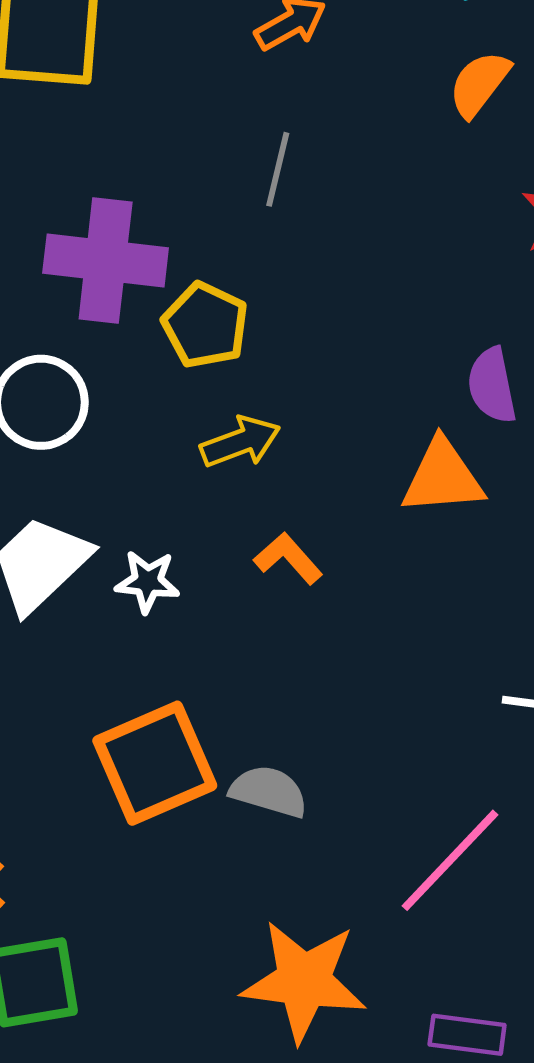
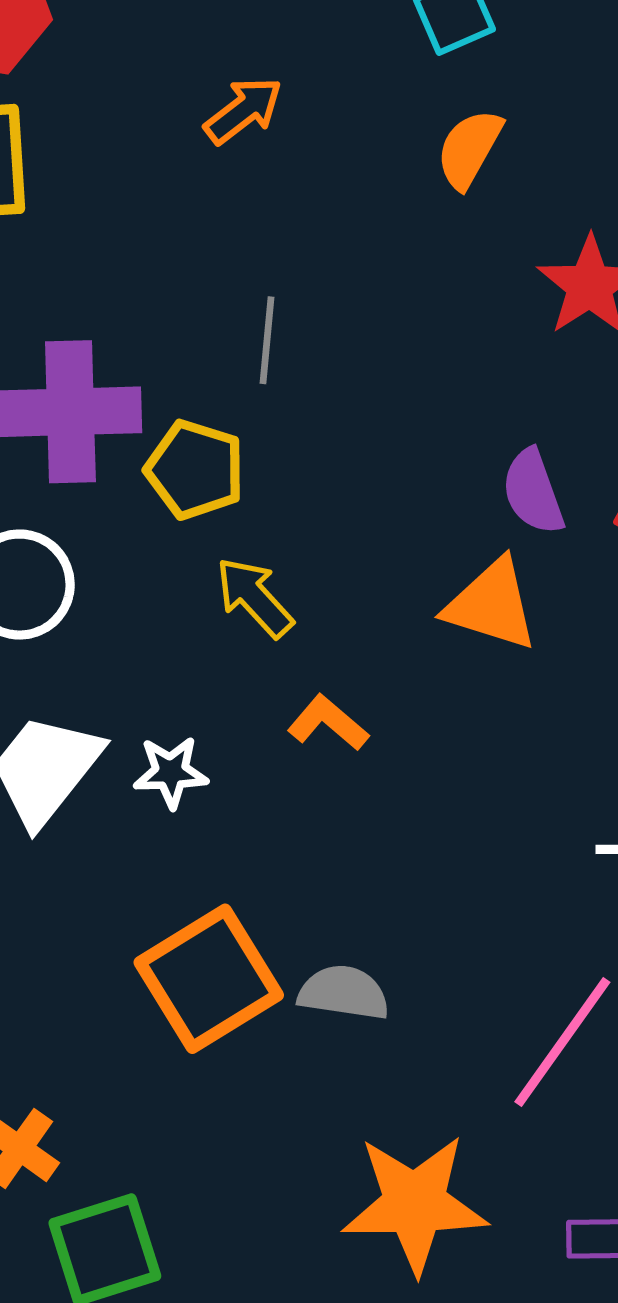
gray line: (278, 169) -> (267, 340), moved
yellow arrow: (240, 442) -> (254, 597), turned -104
orange triangle: (443, 477) -> (491, 605), turned 30

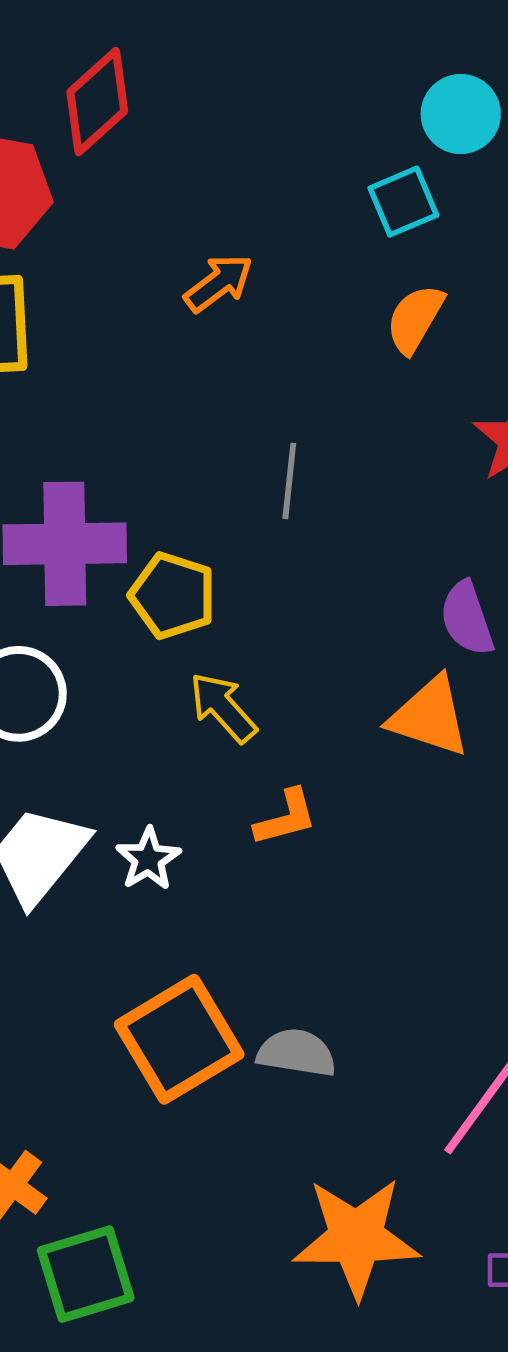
gray line: (267, 340) -> (289, 481), moved
orange L-shape: (328, 723) -> (286, 818), turned 124
white star: (171, 772) -> (148, 859), turned -30

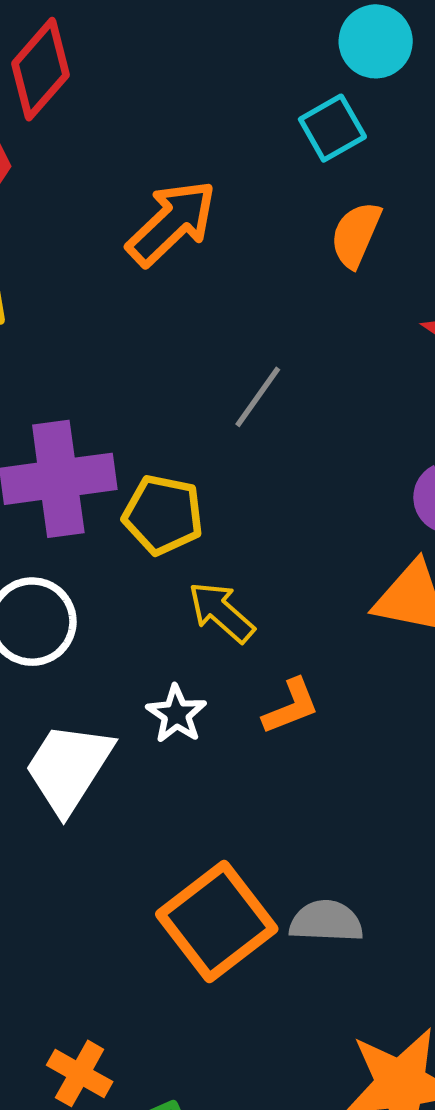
orange arrow: (219, 283) -> (172, 223), size x1.5
gray line: (289, 481) -> (258, 397), turned 36
white star: (148, 859) -> (176, 714), moved

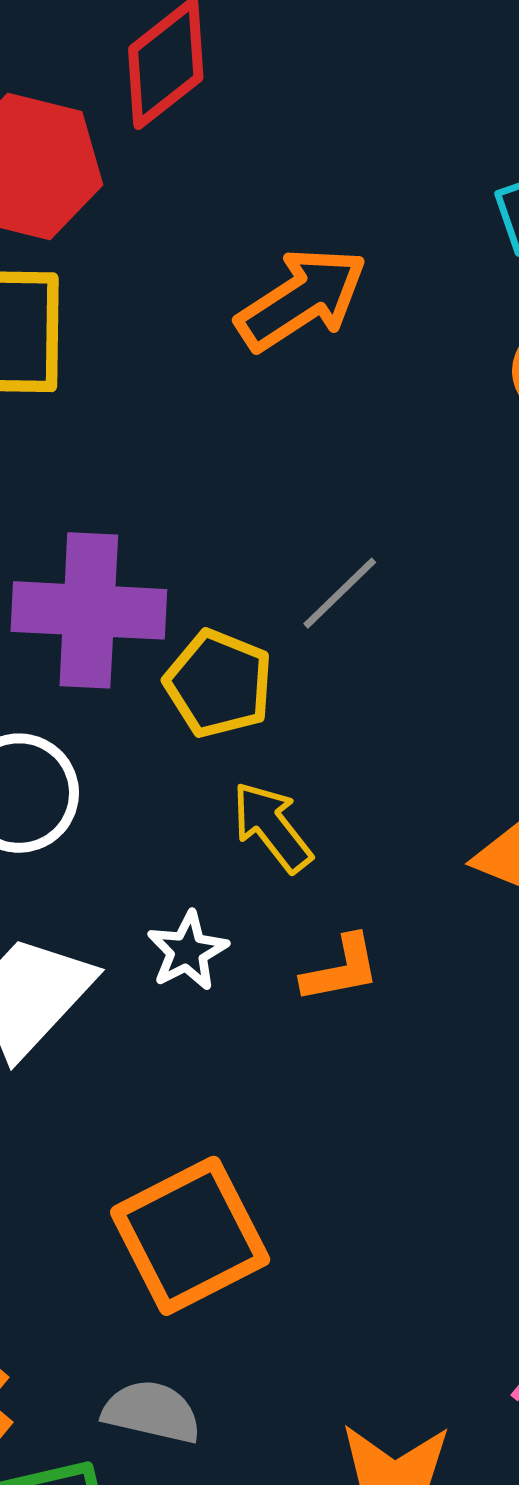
gray line: (258, 397) -> (340, 593), moved
gray semicircle: (326, 921) -> (152, 1412), moved

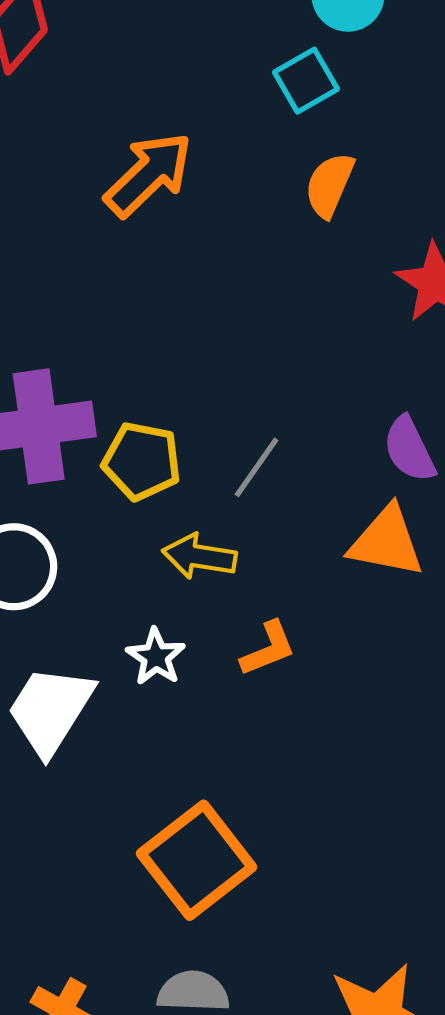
gray line: (340, 593) -> (257, 467), moved
yellow arrow: (272, 827) -> (199, 556), turned -32

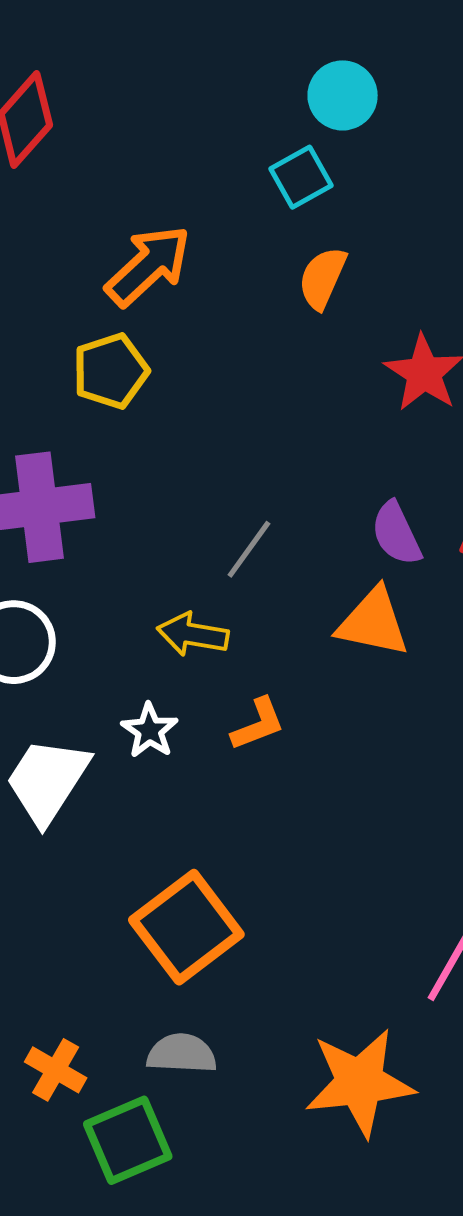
yellow pentagon: (142, 461) -> (111, 371), moved, turned -30

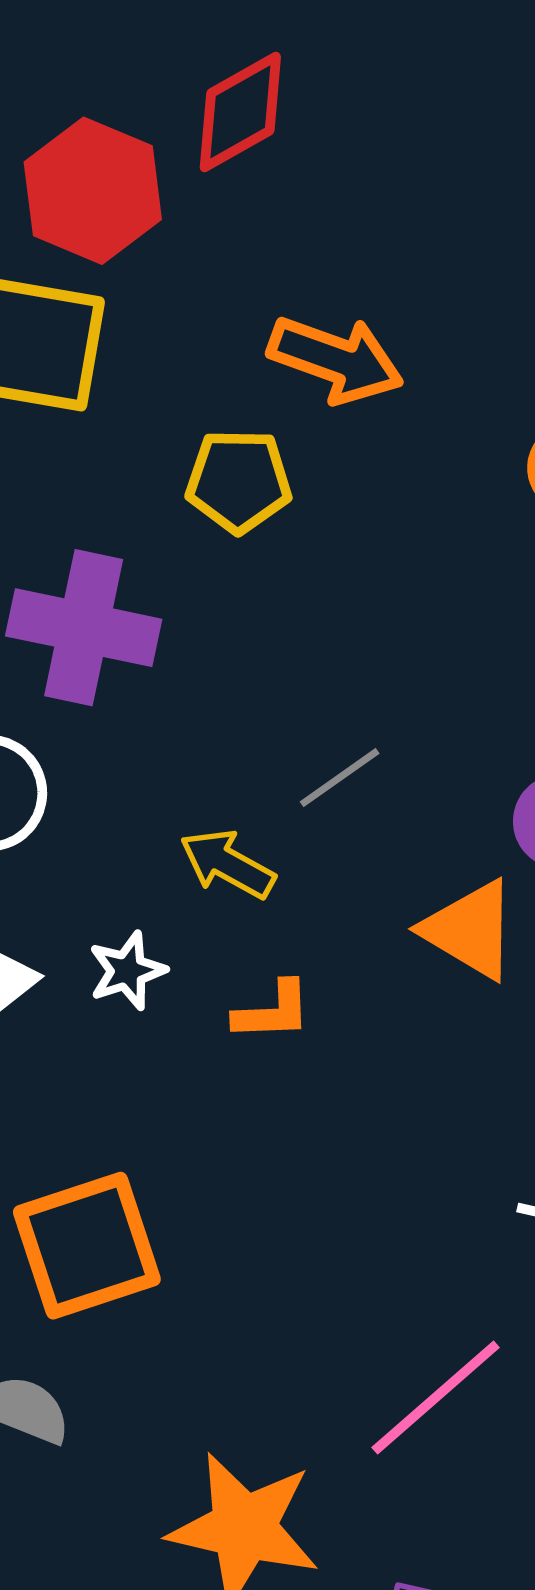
orange arrow: (148, 266) -> (336, 360), turned 44

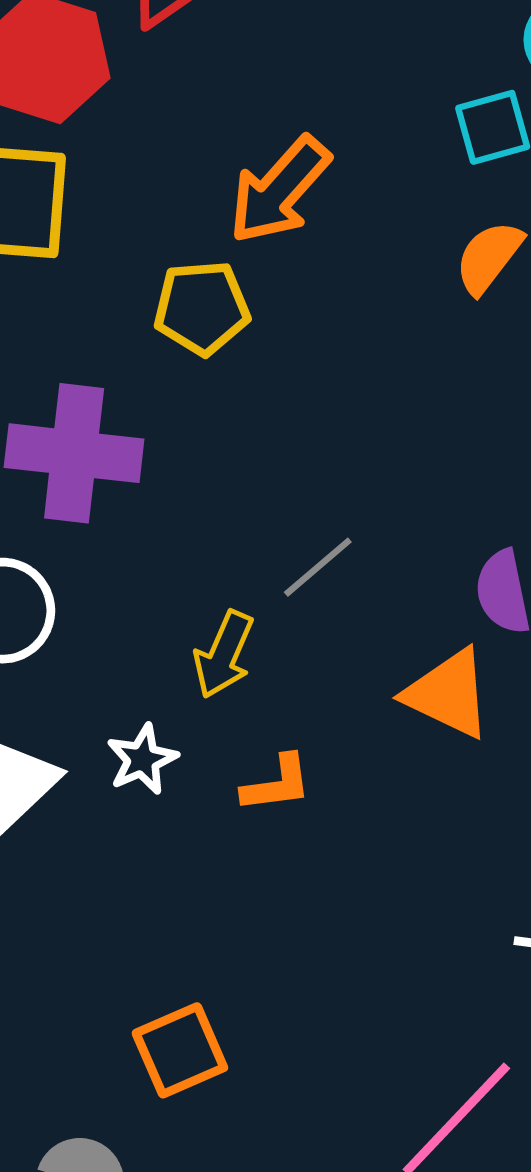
orange arrow: (336, 360) -> (279, 190), turned 117
yellow arrow: (227, 864) -> (224, 655), turned -90
orange square: (87, 1246) -> (180, 1050), moved, size x0.7

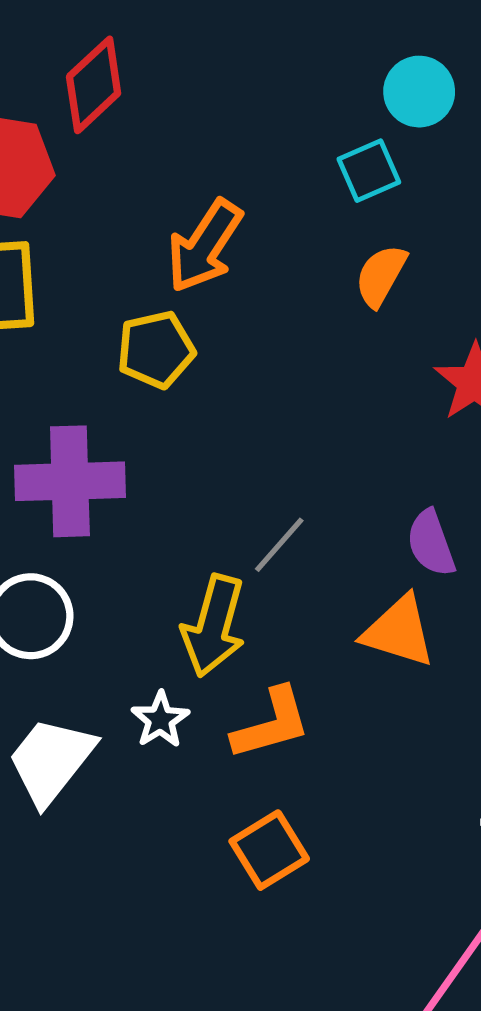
yellow arrow: (224, 655) -> (214, 626), size x1.4
orange L-shape: (277, 784) -> (271, 724), size x1.4
orange square: (180, 1050) -> (269, 850), moved

